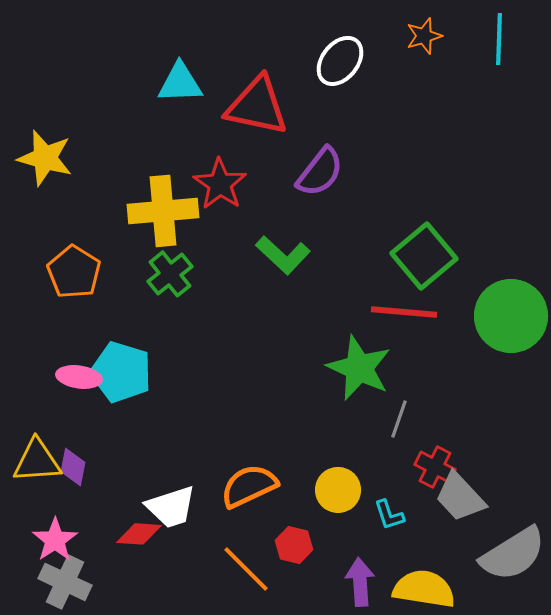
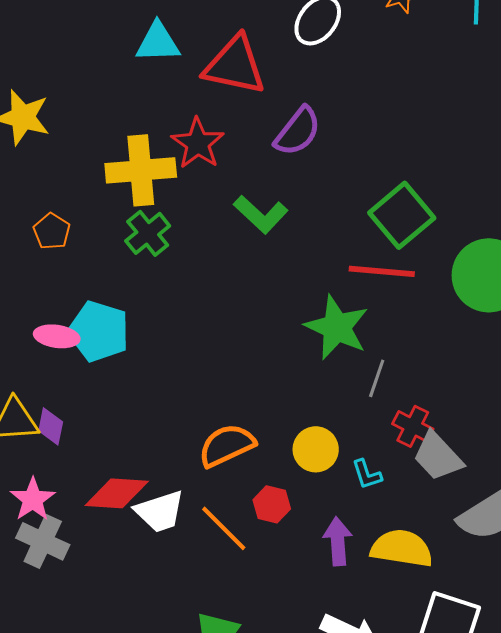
orange pentagon: (74, 272) -> (52, 231), size x0.7
white trapezoid: (171, 507) -> (160, 511), moved
red diamond: (139, 534) -> (117, 493), size x1.4

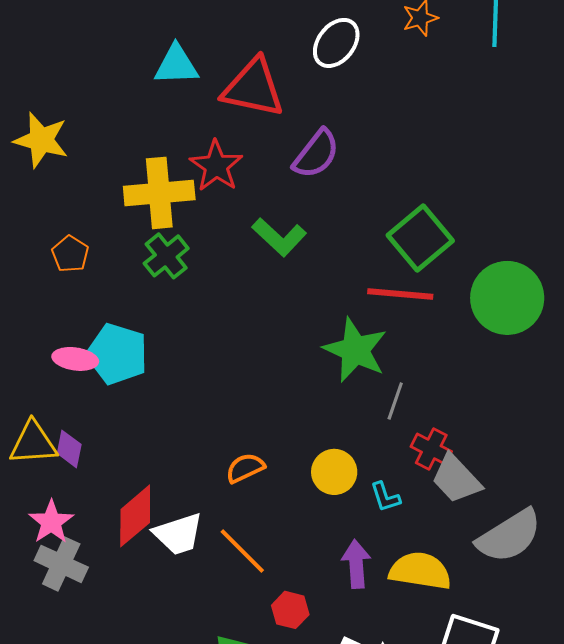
orange semicircle: (227, 445) -> (245, 468), size x0.7
red diamond: (117, 493) -> (135, 516), turned -44
red hexagon: (272, 504) -> (290, 610), moved

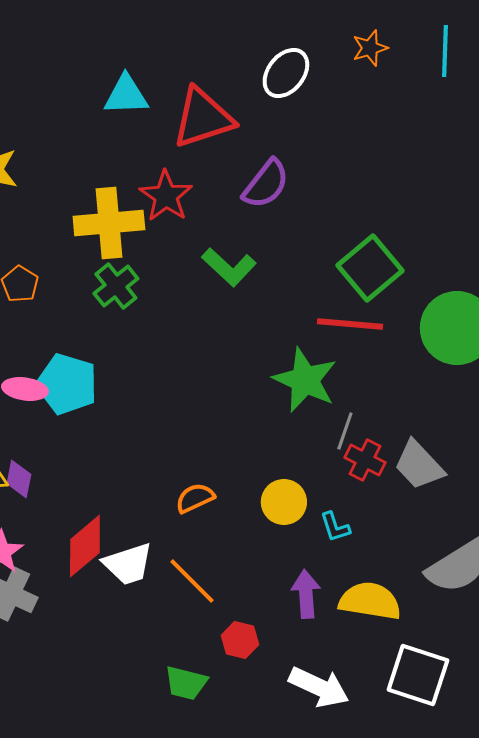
red triangle: (253, 88) -> (203, 118), turned -30
red cross: (431, 449) -> (365, 460), moved
gray trapezoid: (456, 479) -> (419, 465), moved

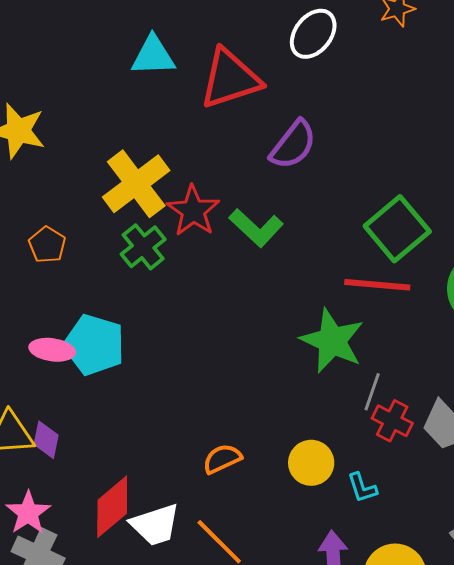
red star: (166, 196) -> (193, 211), moved
yellow cross: (109, 223) -> (136, 184), turned -32

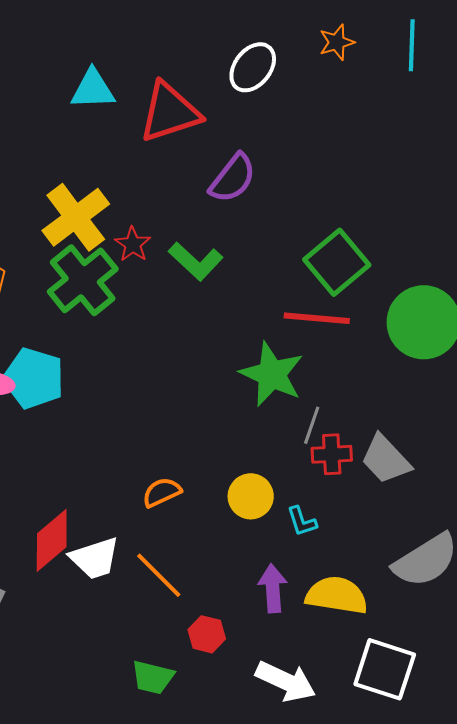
red star: (193, 211) -> (133, 244), size x0.7
green cross: (143, 247) -> (83, 280), size x1.5
red cross: (392, 421) -> (332, 454), turned -30

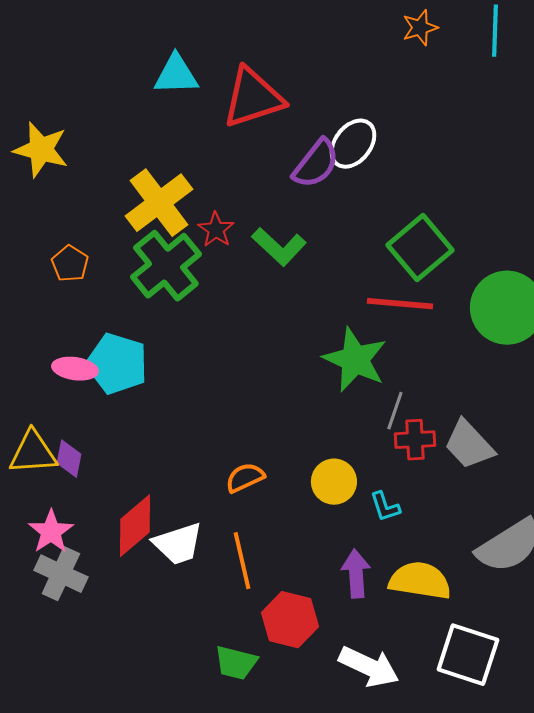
white ellipse: (253, 67) -> (353, 144), moved
orange line: (159, 575) -> (242, 561), turned 32
red hexagon: (207, 634) -> (290, 620), size x1.5

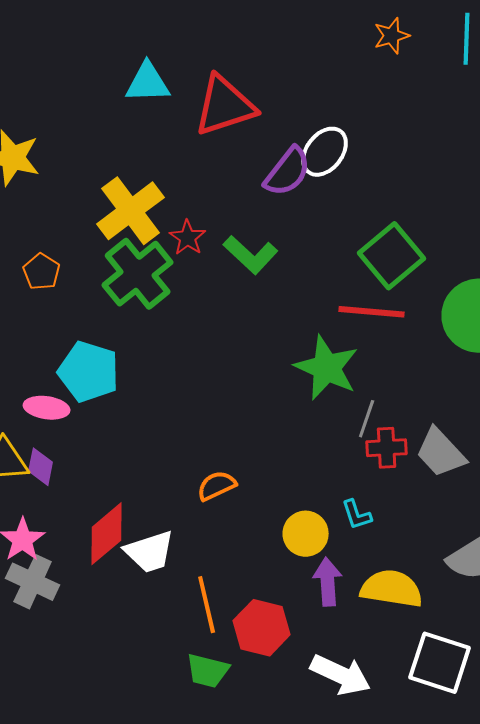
pink ellipse: (75, 369) -> (47, 408), moved
yellow circle: (334, 482) -> (306, 534), moved
orange line: (242, 561) -> (207, 605), moved

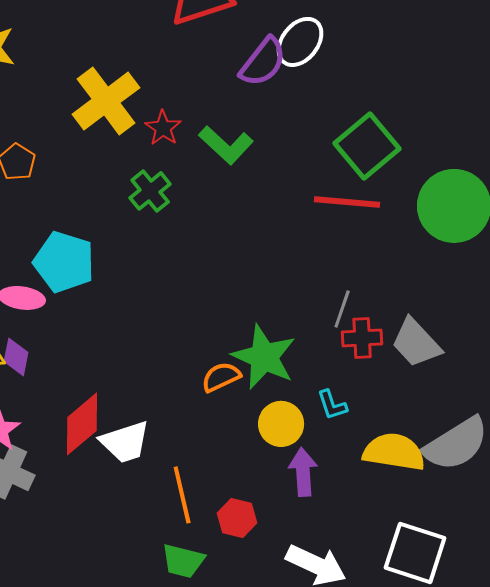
green cross: (138, 274) -> (150, 191), moved, size x0.6
green star: (327, 368) -> (264, 357), moved
orange semicircle: (217, 486) -> (221, 377), moved
yellow semicircle: (392, 589) -> (394, 452), moved
red hexagon: (262, 628) -> (237, 518), size x0.7

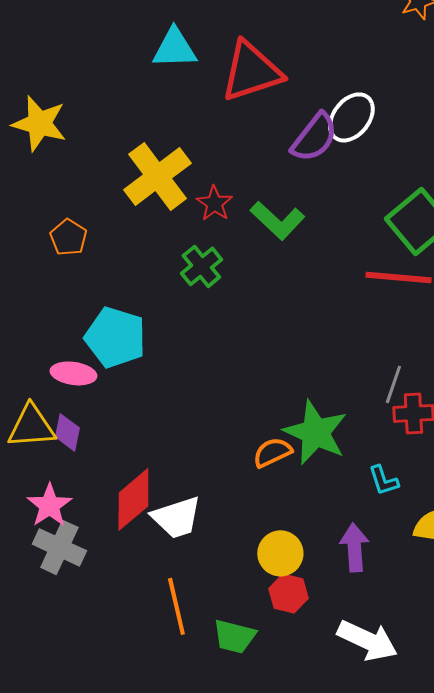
yellow circle: (281, 424) -> (280, 553), moved
orange line: (182, 495) -> (176, 606), moved

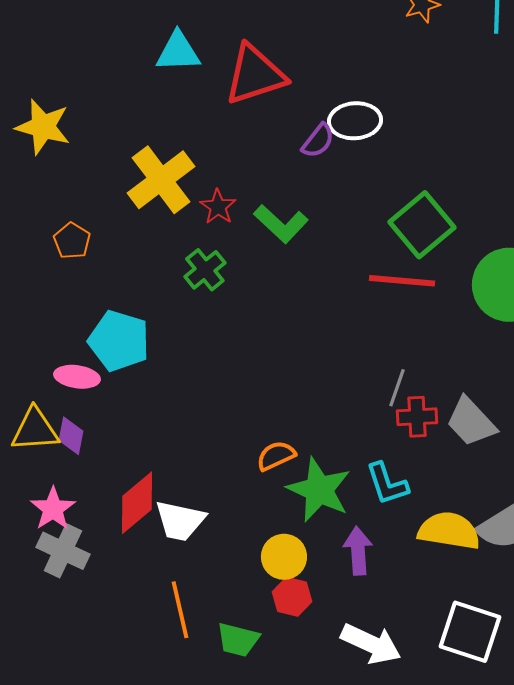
white ellipse: (351, 117) -> (355, 121), turned 48
purple semicircle: (314, 137) -> (318, 141), size x0.7
green star: (315, 432) -> (319, 490), moved
cyan L-shape: (383, 480) -> (387, 484), size x1.4
white trapezoid: (176, 517) -> (180, 521), turned 30

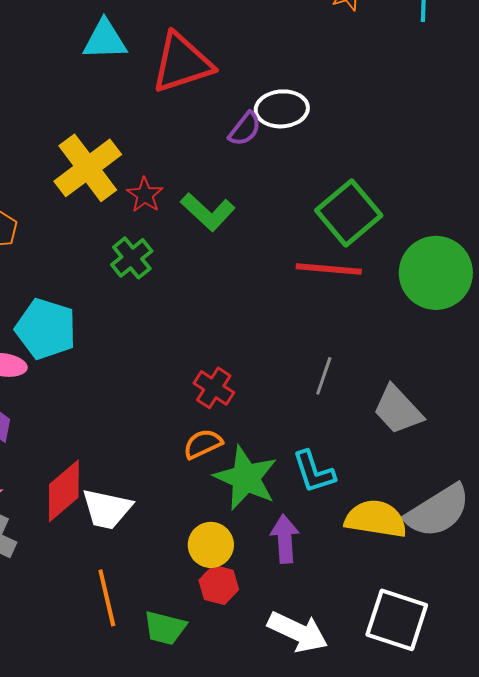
red cross: (417, 417) -> (214, 388), moved, turned 36

